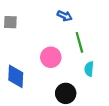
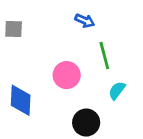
cyan semicircle: (89, 69) -> (117, 90), turned 32

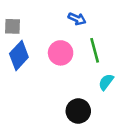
pink circle: (67, 75) -> (61, 53), moved
blue diamond: (21, 100) -> (19, 55), moved, turned 40

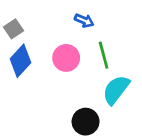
gray square: (13, 26) -> (14, 29), turned -36
cyan semicircle: (106, 82) -> (116, 90), size x1.6

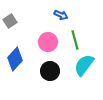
blue diamond: (20, 61) -> (15, 59), moved
black circle: (86, 122) -> (50, 71), moved

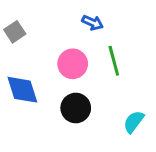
blue diamond: (15, 59) -> (22, 90), turned -60
cyan semicircle: (84, 65) -> (134, 122), moved, size x0.7

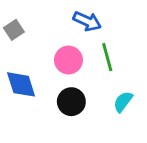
blue arrow: (92, 23) -> (87, 21), size x1.4
cyan semicircle: (134, 122) -> (123, 102), moved

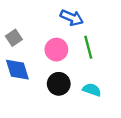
gray square: (14, 30) -> (14, 38), moved
cyan semicircle: (123, 102) -> (92, 90), moved, turned 72

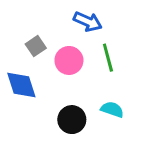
gray square: (14, 38) -> (36, 46), moved
black circle: (59, 84) -> (72, 120), moved

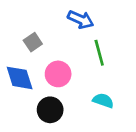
pink circle: (69, 60) -> (58, 74), moved
black circle: (72, 120) -> (50, 110), moved

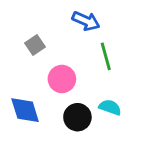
blue diamond: (20, 78) -> (25, 110), moved
black circle: (50, 110) -> (77, 117), moved

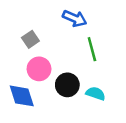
pink circle: (62, 79) -> (39, 69), moved
black circle: (77, 117) -> (67, 85), moved

